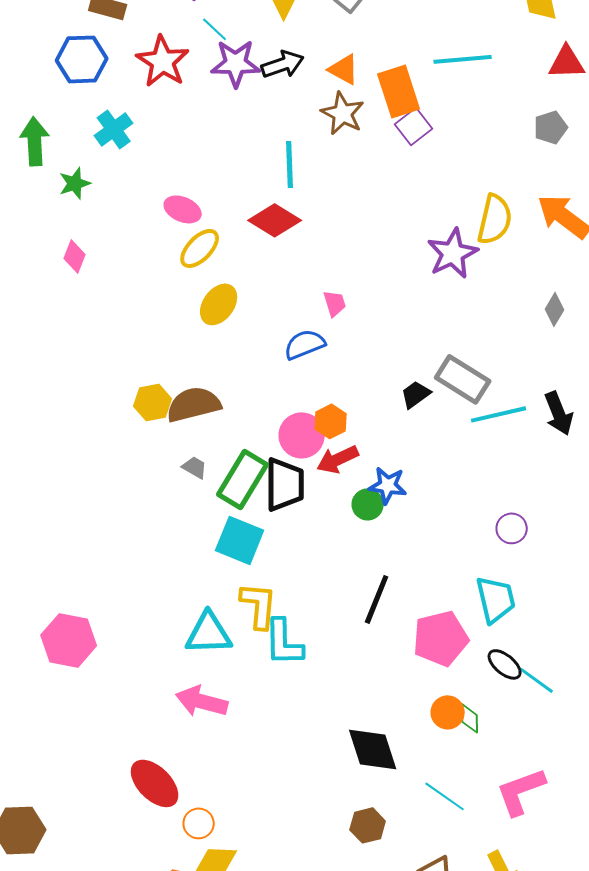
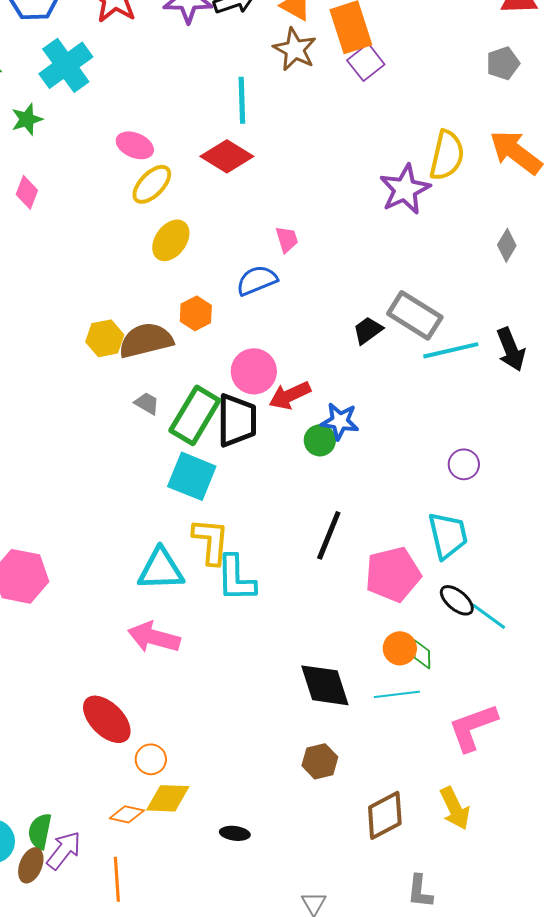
cyan cross: (114, 129) -> (66, 65), size x1.4
orange hexagon: (331, 421) -> (196, 313), moved
cyan line: (445, 796) -> (397, 694), moved, turned -42

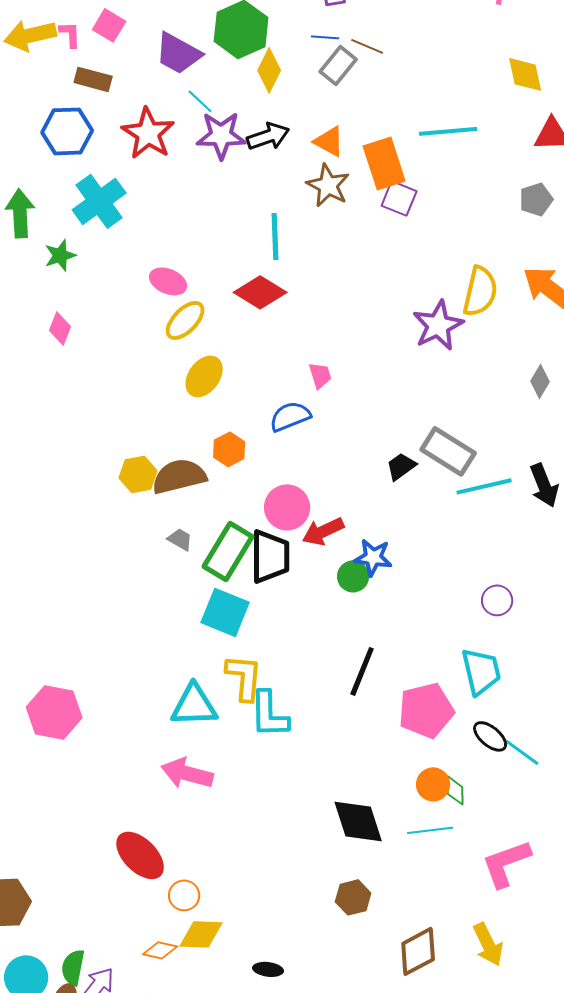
purple square: (366, 62) -> (399, 198), turned -30

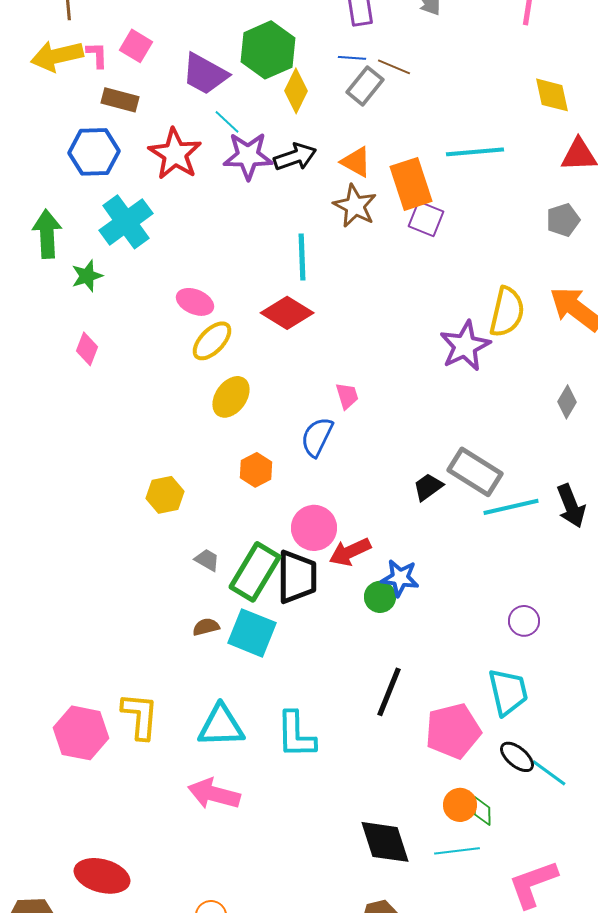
blue semicircle: (290, 416) -> (317, 437), turned -42
brown semicircle: (179, 476) -> (206, 627), moved, size x0.5
yellow L-shape: (244, 677) -> (140, 716), moved
red ellipse: (140, 855) -> (102, 876), moved, turned -30

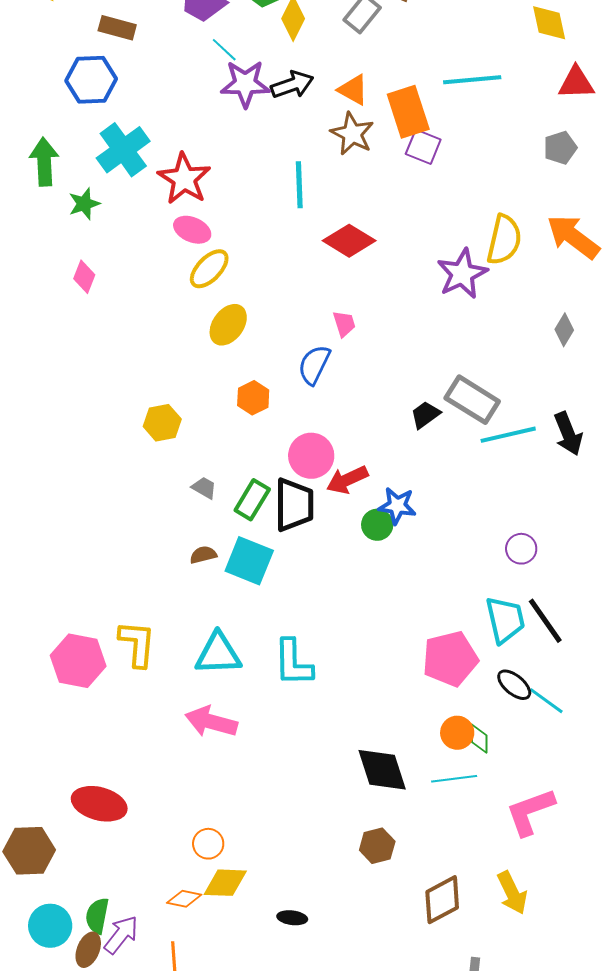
red star: (175, 154) -> (184, 179), moved
red diamond: (287, 313) -> (349, 241), moved
green rectangle: (255, 572) -> (252, 500), size x0.7
black line: (389, 692) -> (545, 621), moved, turned -57

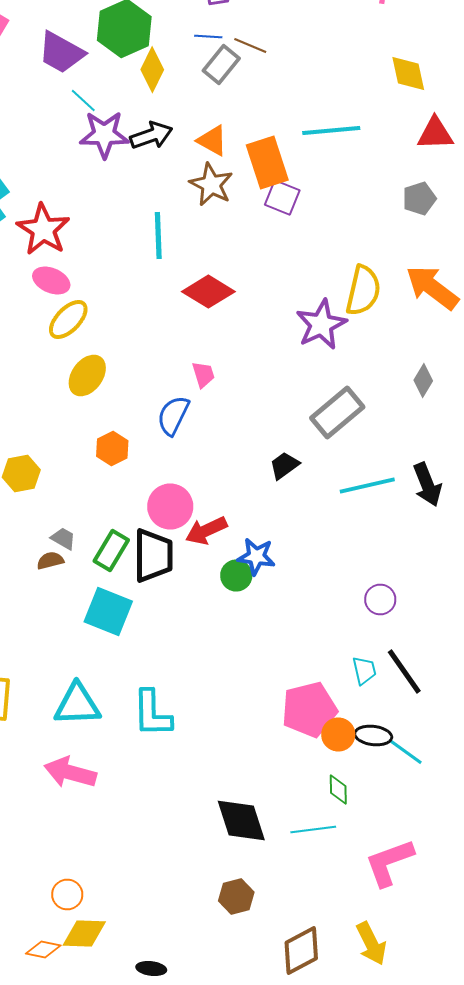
gray rectangle: (472, 400) -> (337, 412), moved, turned -72
brown semicircle: (203, 555) -> (50, 560), moved
cyan trapezoid: (505, 620) -> (364, 670), size x0.6
black ellipse: (514, 685) -> (373, 736), turned -33
orange circle: (457, 733) -> (338, 734), moved

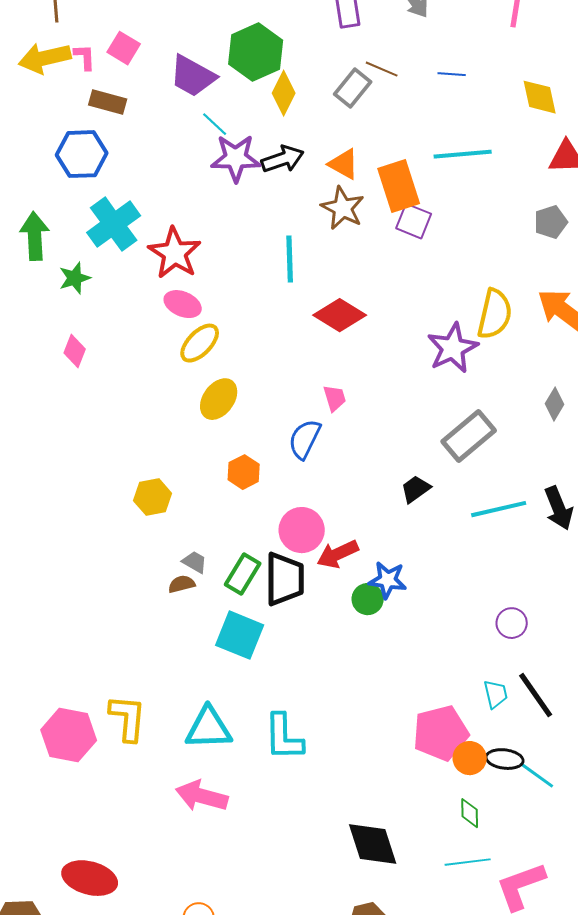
blue line: (208, 36) -> (452, 74), moved
cyan line: (313, 830) -> (468, 862), moved

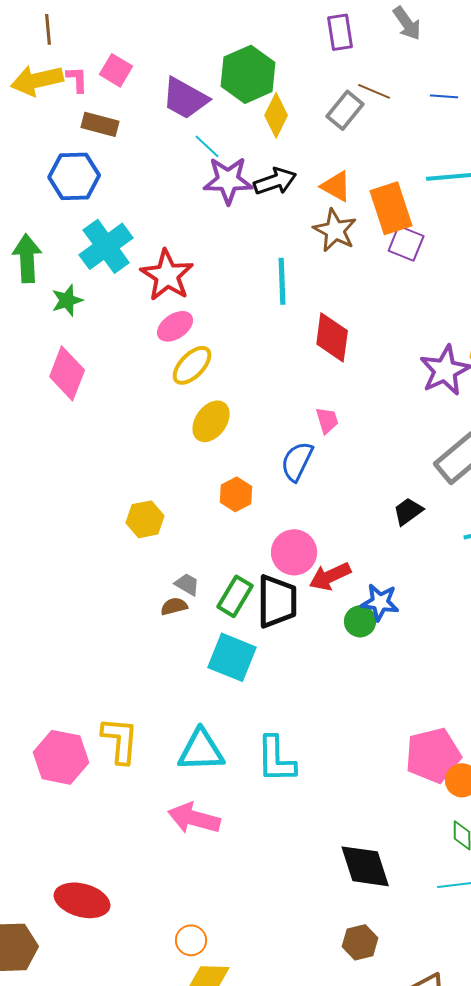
pink ellipse: (183, 304) -> (175, 326), turned -57
red diamond: (340, 315) -> (332, 337), turned 66
pink diamond: (75, 351) -> (67, 373), size x1.6

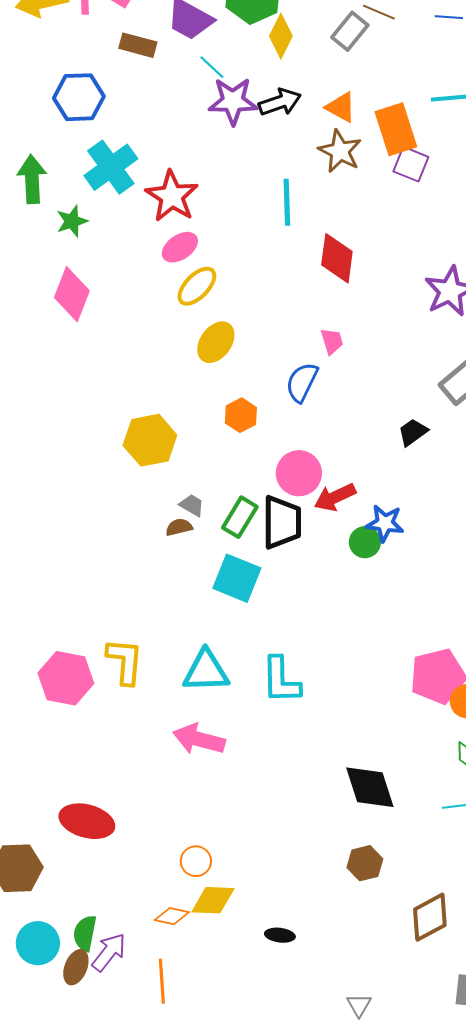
brown rectangle: (100, 124) -> (138, 45), moved
yellow hexagon: (145, 519) -> (150, 440), size x1.4

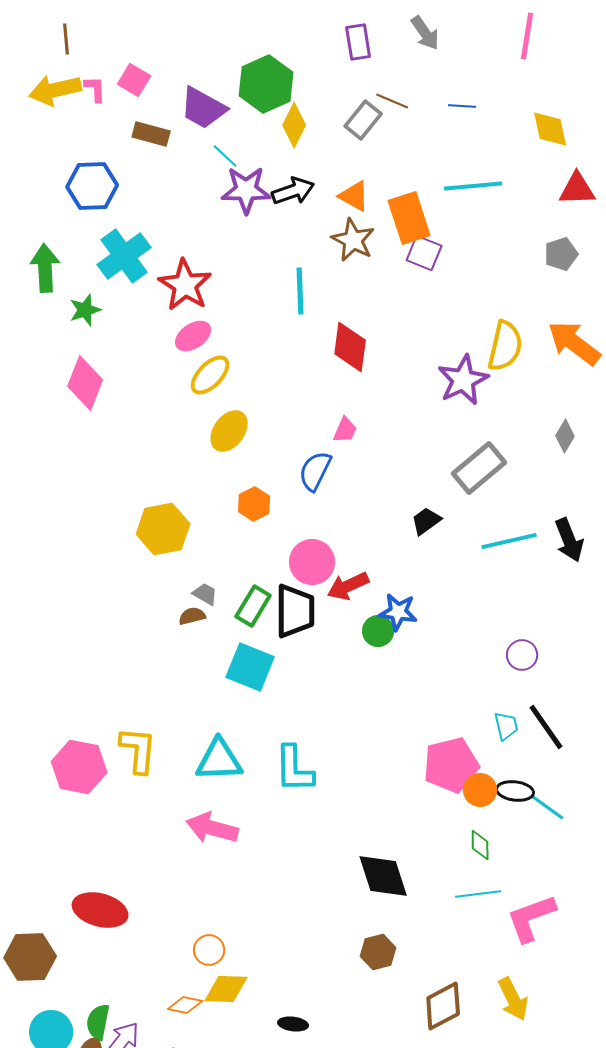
pink trapezoid: (332, 341) -> (345, 430), turned 40

